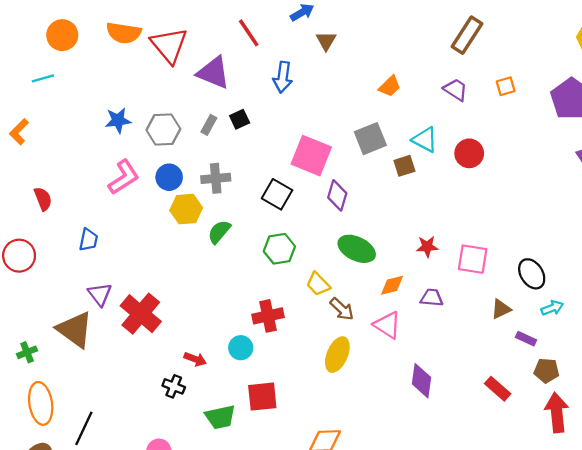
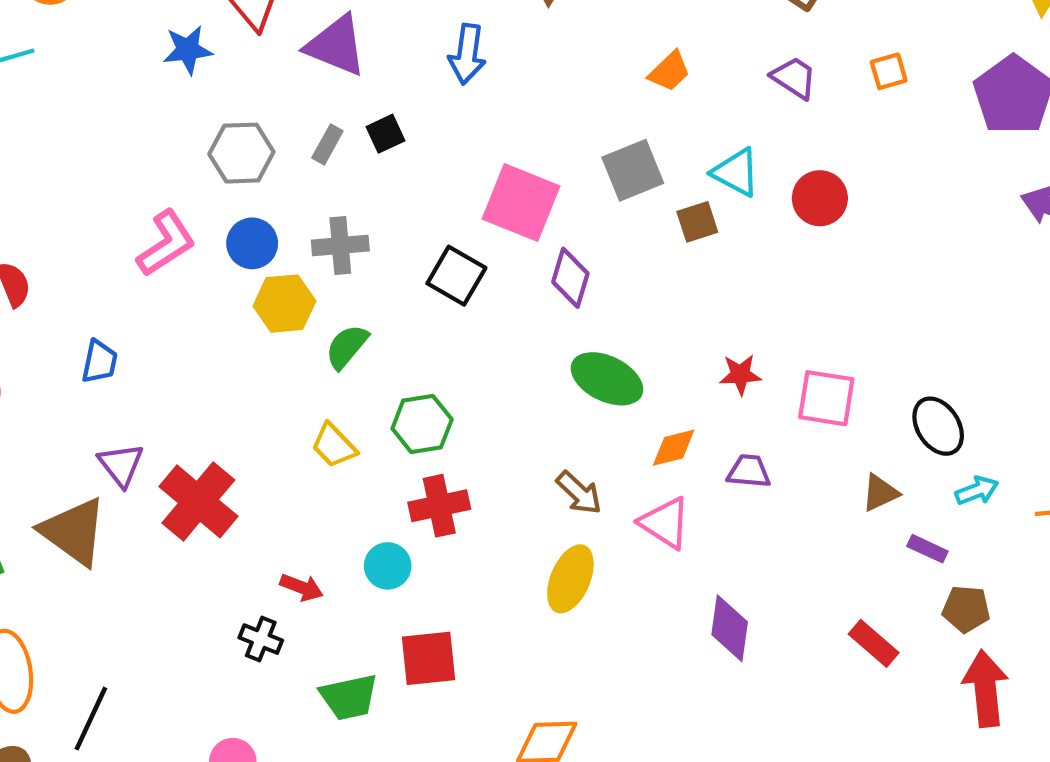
blue star: (118, 120) -> (188, 50), moved
green hexagon: (279, 249) -> (422, 424), moved
yellow trapezoid: (318, 284) -> (334, 445), moved

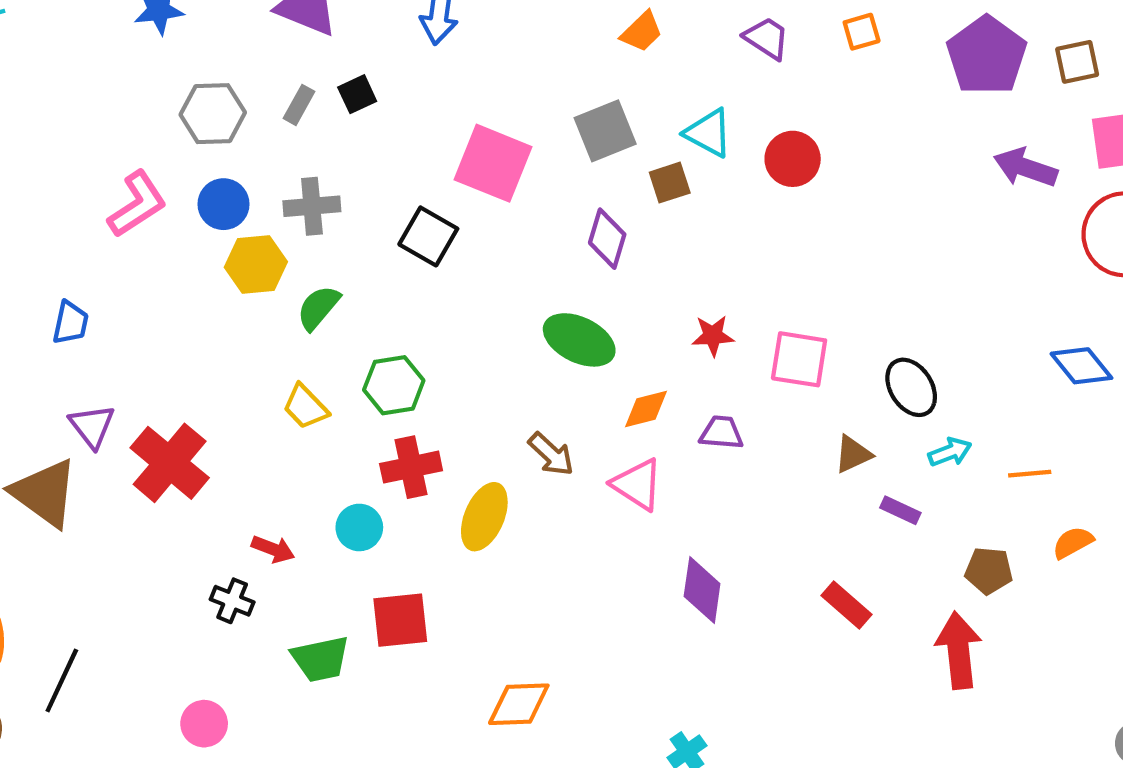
purple diamond: (570, 278) -> (607, 239), moved
yellow ellipse: (570, 579) -> (484, 517), moved
brown pentagon: (966, 609) -> (989, 571), moved

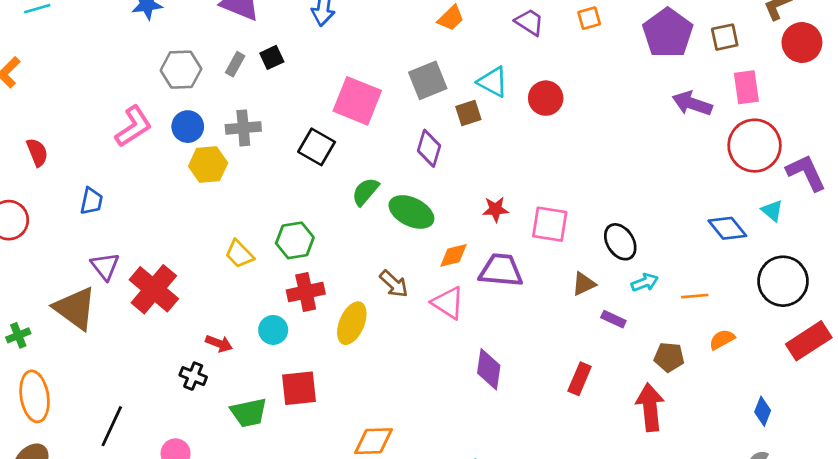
green semicircle: (318, 308) -> (365, 192), moved
purple trapezoid: (721, 433) -> (501, 270), size x1.6
red rectangle: (846, 605) -> (580, 379), turned 72
black line: (62, 681) -> (112, 426), moved

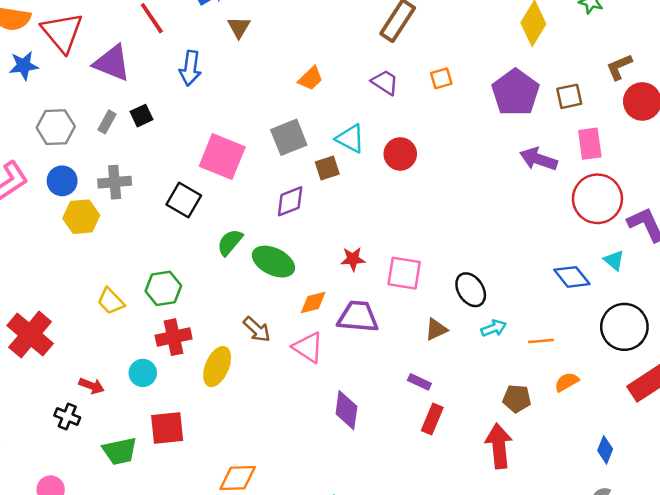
purple diamond: (429, 148) -> (290, 201), turned 52
purple rectangle: (613, 319) -> (419, 382), moved

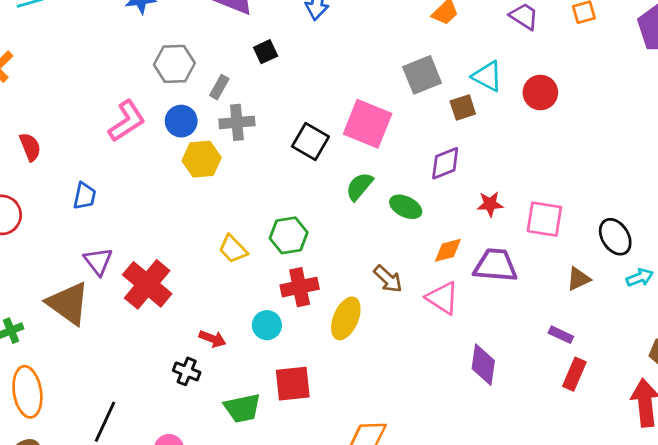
gray rectangle: (107, 122) -> (219, 87), moved
pink square: (222, 157) -> (368, 124), moved
purple diamond: (290, 201) -> (445, 163), moved
green ellipse: (273, 262) -> (406, 207), size x0.7

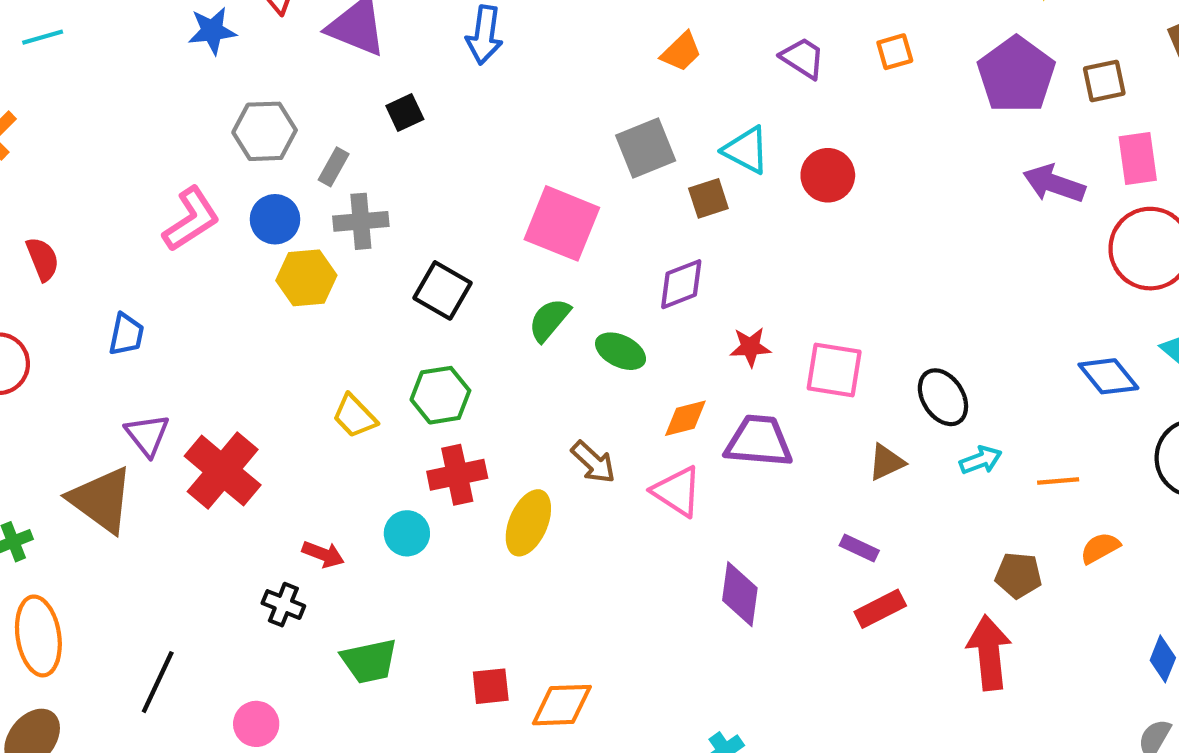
black square: (310, 141) -> (443, 290), moved
red rectangle: (574, 374) -> (880, 609), turned 40
red square: (293, 384) -> (491, 686), moved, size x0.7

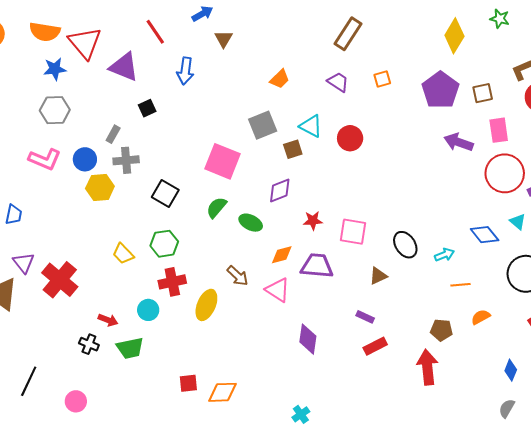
gray hexagon: (265, 131) -> (55, 110), moved
pink L-shape: (191, 219) -> (45, 159), turned 56
cyan arrow: (981, 460) -> (444, 255), moved
green trapezoid: (369, 661) -> (130, 348), moved

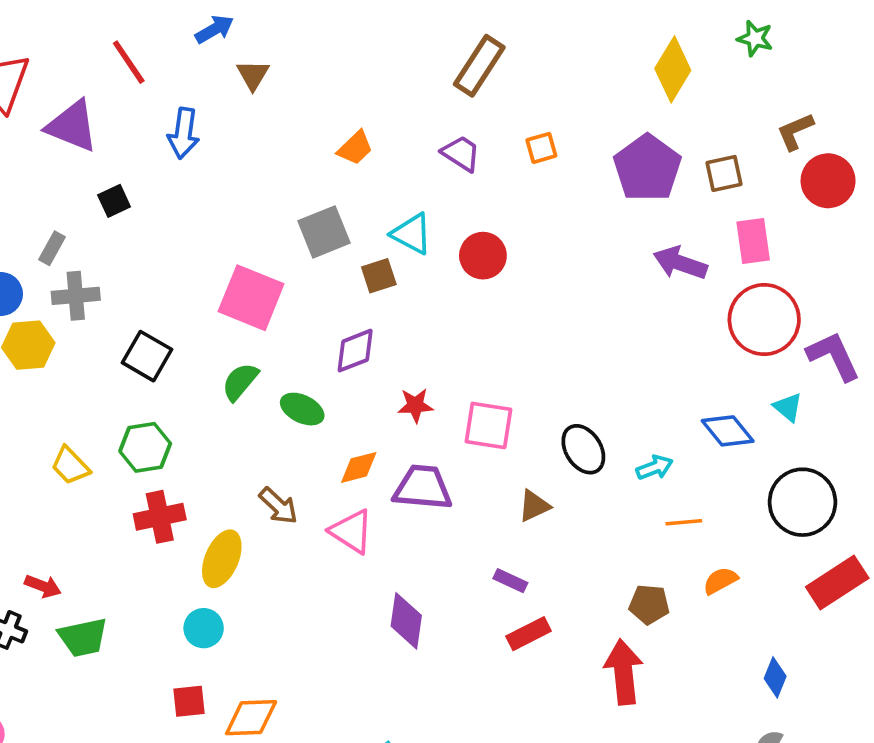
cyan circle: (148, 310) -> (204, 628), moved

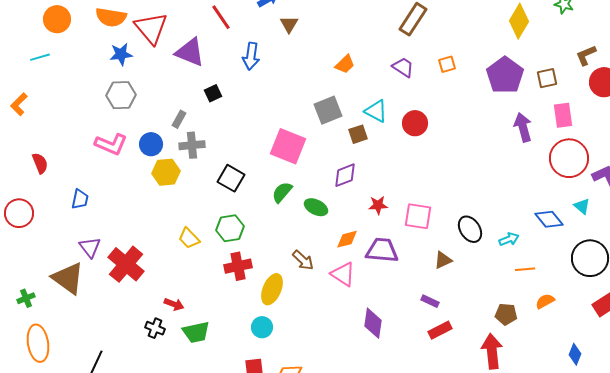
purple arrow: (680, 263) -> (523, 127), turned 56

